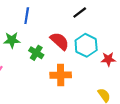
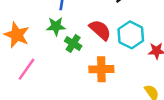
green star: (12, 40) -> (56, 26), moved

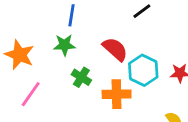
cyan hexagon: (131, 35) -> (143, 70), moved
green cross: (73, 43) -> (81, 77), moved

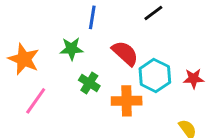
blue line: (71, 15) -> (92, 17), moved

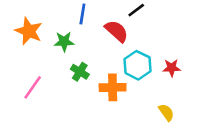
red semicircle: (125, 53) -> (117, 31), moved
orange star: (24, 59) -> (29, 31), moved

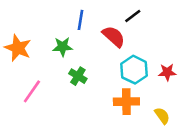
orange star: (29, 31) -> (18, 48), moved
orange cross: (113, 87) -> (126, 102), moved

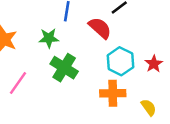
red star: (167, 72) -> (154, 64), turned -30
green cross: (78, 76) -> (64, 68), size x1.5

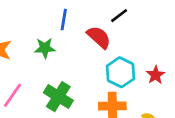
green cross: (64, 68) -> (58, 97), moved

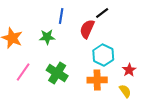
red semicircle: (99, 37) -> (87, 29), turned -108
red star: (156, 75) -> (129, 70), moved

